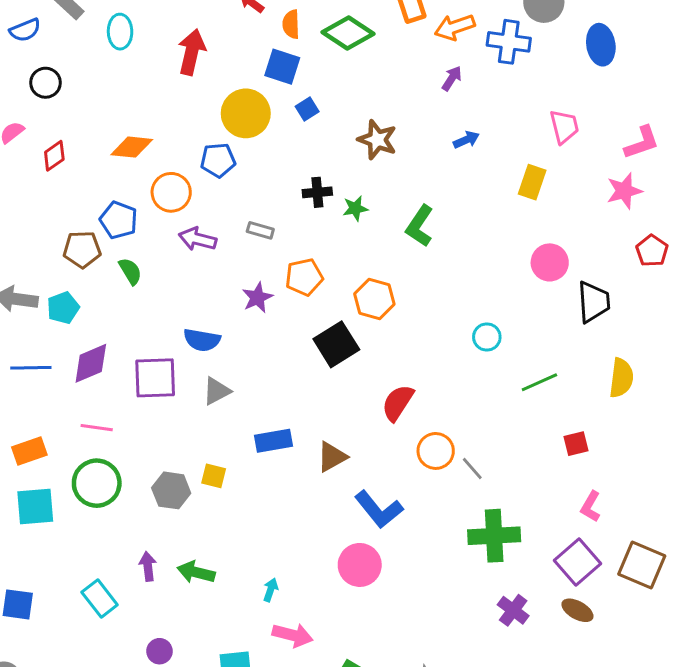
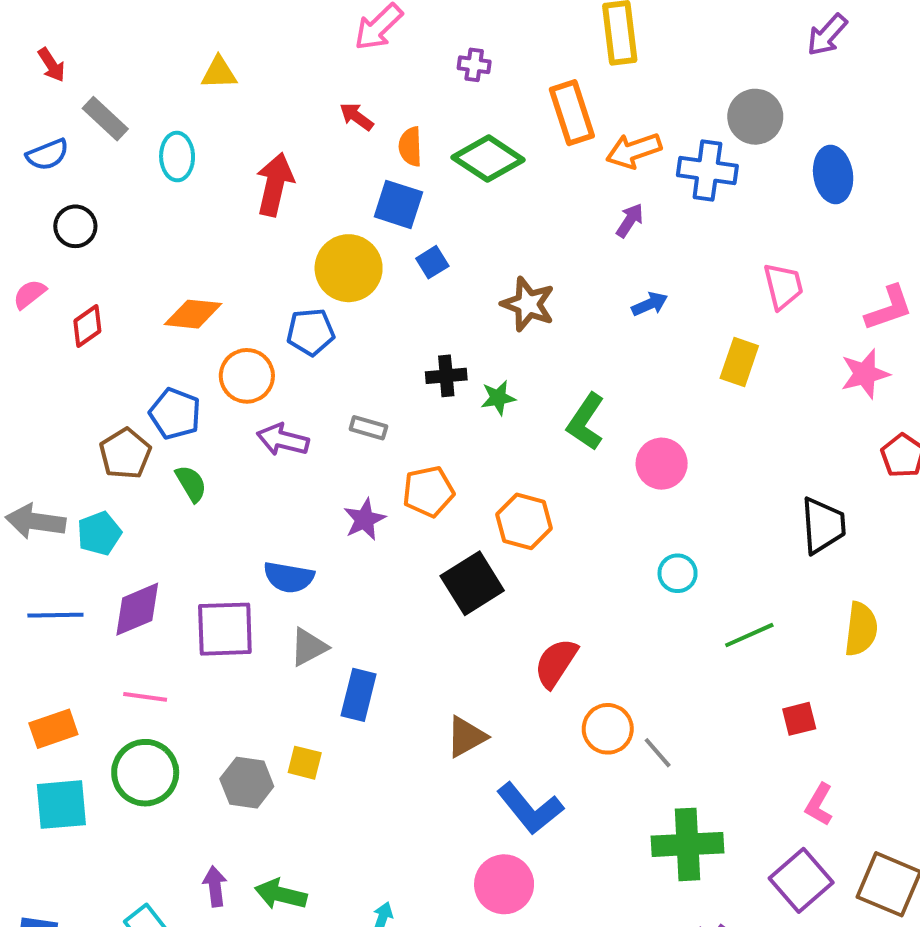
brown pentagon: (82, 249) -> (125, 454), turned -30
pink circle: (550, 262) -> (662, 464), moved
blue rectangle: (273, 441) -> (359, 695), moved, turned -66

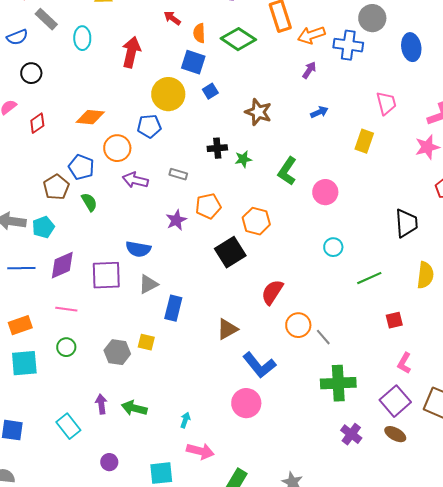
green circle: (145, 773) -> (66, 347), size x0.6

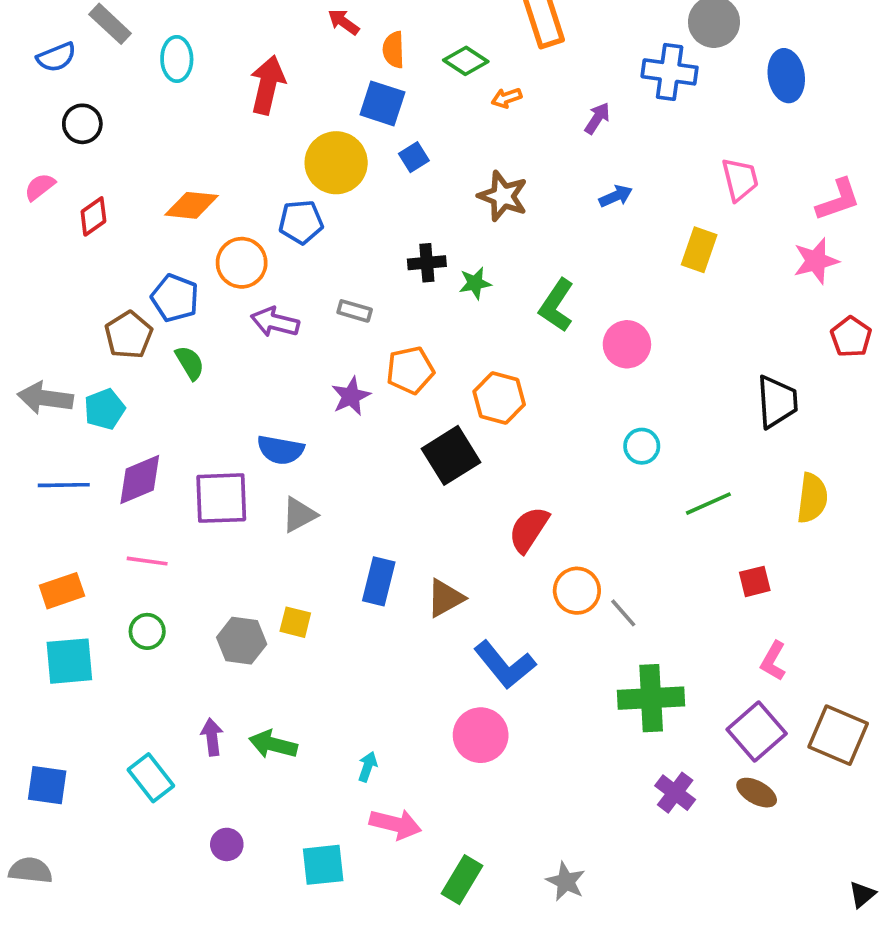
orange arrow: (311, 35) -> (507, 98), moved, size x0.6
green diamond: (238, 39) -> (466, 61), size x0.7
blue rectangle: (173, 308) -> (379, 581), moved

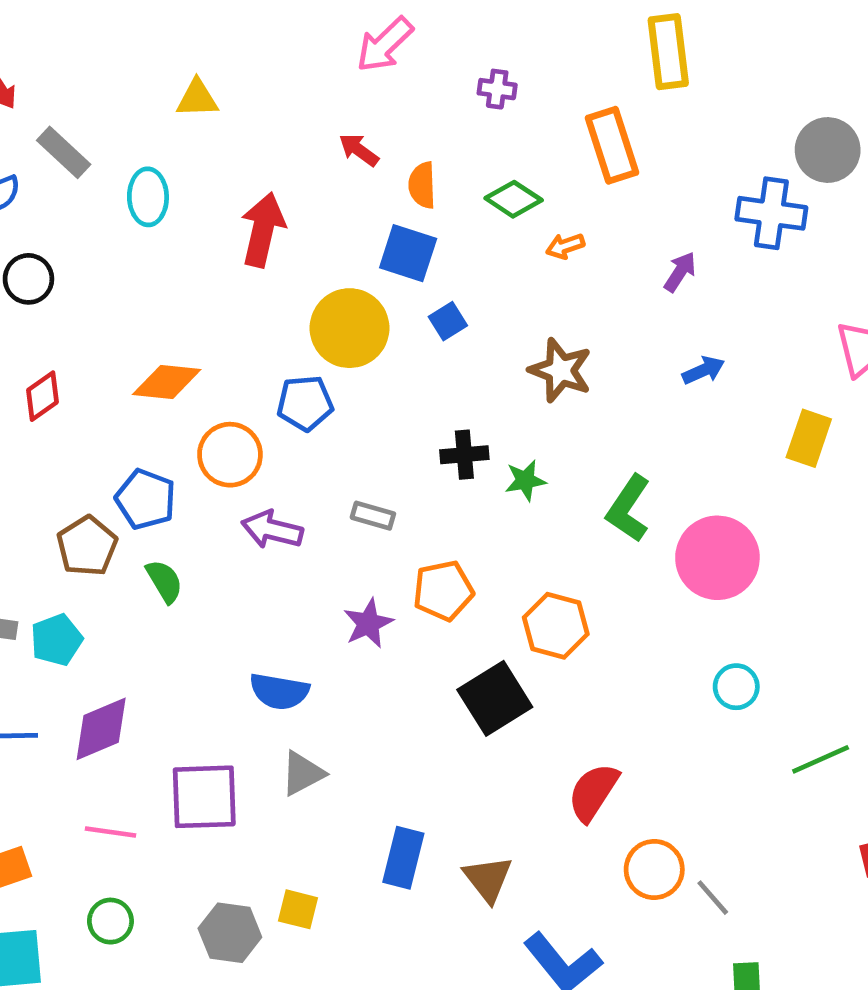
pink circle: (627, 344) -> (717, 558), size x1.4
purple square: (221, 498) -> (204, 797), moved
brown triangle: (445, 598) -> (488, 879), turned -39

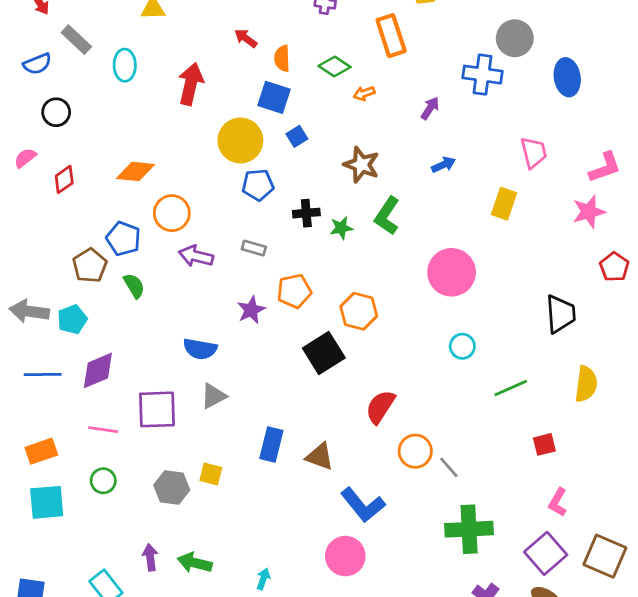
blue pentagon: (305, 403) -> (258, 185), moved
green L-shape: (628, 509) -> (387, 216), moved
brown triangle: (488, 879) -> (320, 457), turned -32

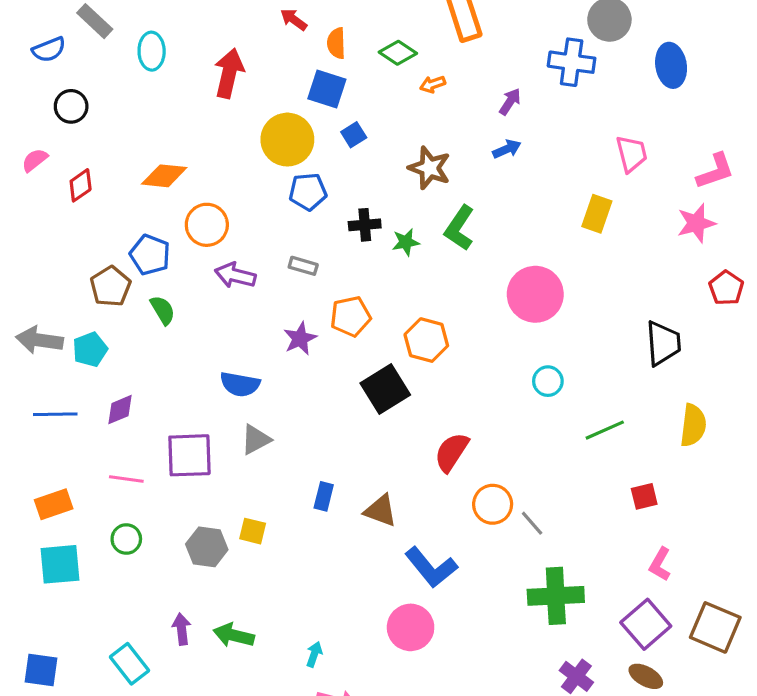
blue arrow: (443, 165) -> (507, 149), moved
purple diamond: (98, 370) -> (120, 410), size x0.7
blue rectangle: (271, 444) -> (324, 496), size x0.7

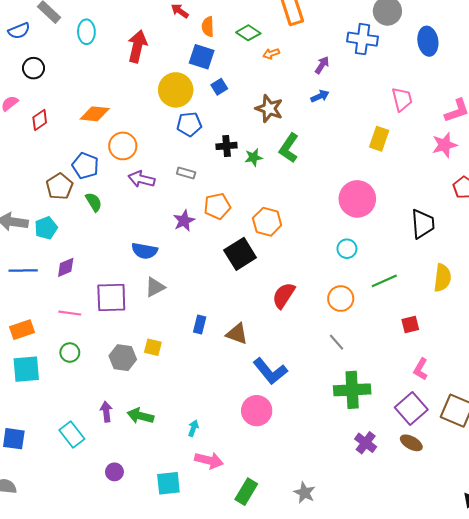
pink circle: (535, 294) -> (357, 199), moved
orange circle: (493, 504) -> (341, 299), moved

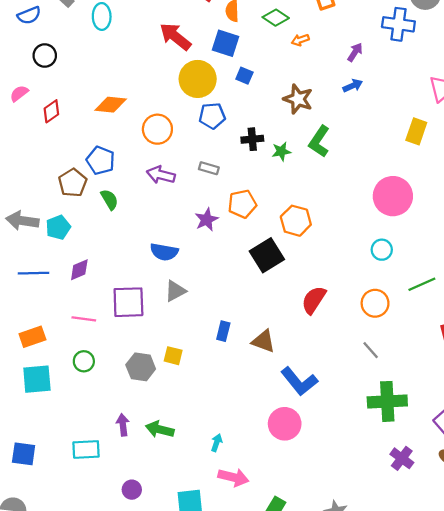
red arrow: (137, 46) -> (175, 37), moved, turned -64
blue square: (219, 87) -> (244, 76), turned -35
orange circle: (123, 146) -> (157, 129), moved
cyan rectangle: (72, 435) -> (86, 449), turned -55

